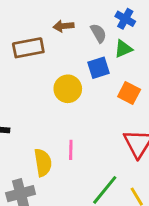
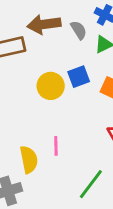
brown arrow: (64, 26) -> (44, 24), size x1.6
blue square: (99, 68) -> (79, 77), moved

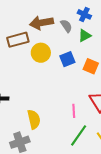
yellow circle: (51, 86) -> (41, 53), moved
pink line: (56, 146) -> (74, 111), moved

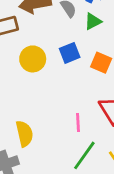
yellow circle: (41, 53) -> (33, 59), moved

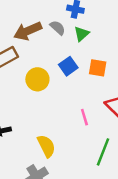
pink line: (78, 122) -> (84, 117), moved

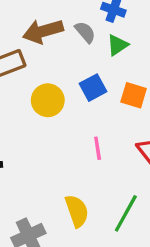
pink line: (84, 117) -> (98, 148), moved
yellow semicircle: (46, 146) -> (77, 211), moved

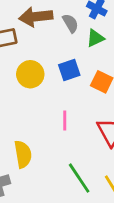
yellow semicircle: (77, 211) -> (23, 154), moved
green line: (126, 213) -> (79, 178), turned -72

